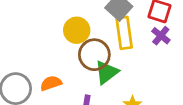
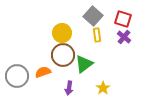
yellow rectangle: (124, 33) -> (97, 35), size x0.6
brown circle: (94, 55) -> (63, 55), moved

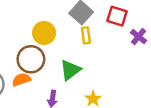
purple cross: (124, 37) -> (139, 37), moved
brown circle: (63, 55) -> (31, 59), moved

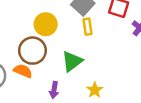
orange semicircle: (21, 80) -> (23, 71), turned 42

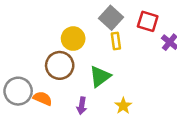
orange semicircle: (23, 71) -> (43, 98), moved

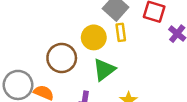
yellow circle: (73, 39) -> (94, 37), moved

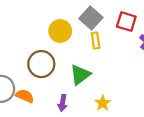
yellow circle: (94, 37) -> (60, 31), moved

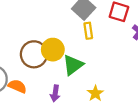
yellow circle: (60, 31) -> (53, 50), moved

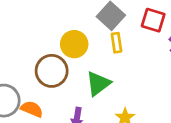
yellow circle: (53, 50) -> (74, 44), moved

